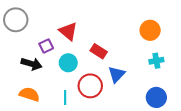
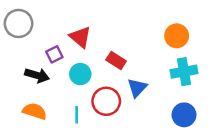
cyan cross: (156, 61) -> (184, 72), size x1.5

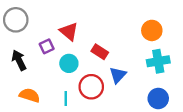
black arrow: (37, 75) -> (19, 60), moved, turned -132

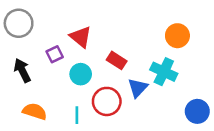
cyan cross: (158, 61) -> (164, 72), moved, turned 35
blue circle: (158, 98) -> (197, 111), moved

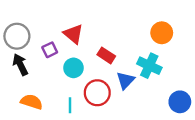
gray circle: (19, 23) -> (17, 36), moved

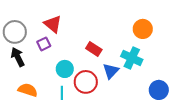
red triangle: (73, 34) -> (53, 24), moved
cyan circle: (73, 68) -> (65, 69), moved

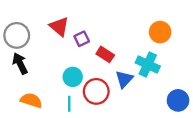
purple square: (44, 44) -> (82, 39), moved

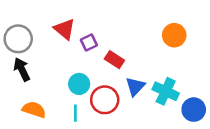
cyan cross: (148, 65) -> (166, 91), moved

